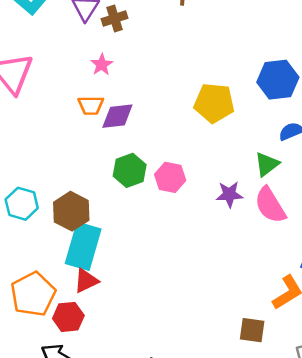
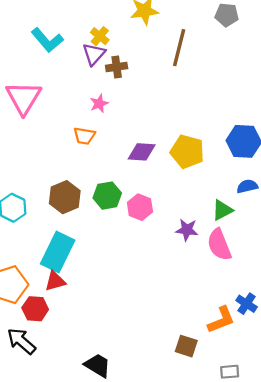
purple diamond: (117, 116) -> (142, 152), moved
brown hexagon: (71, 211) -> (65, 197), moved

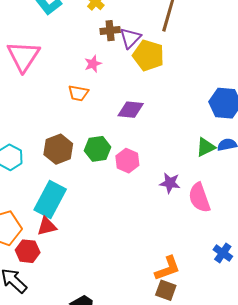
purple triangle: (94, 54) -> (130, 38), moved
yellow pentagon: (187, 152) -> (148, 55), moved
green triangle: (222, 210) -> (206, 147), moved
orange L-shape: (221, 320) -> (168, 268), moved

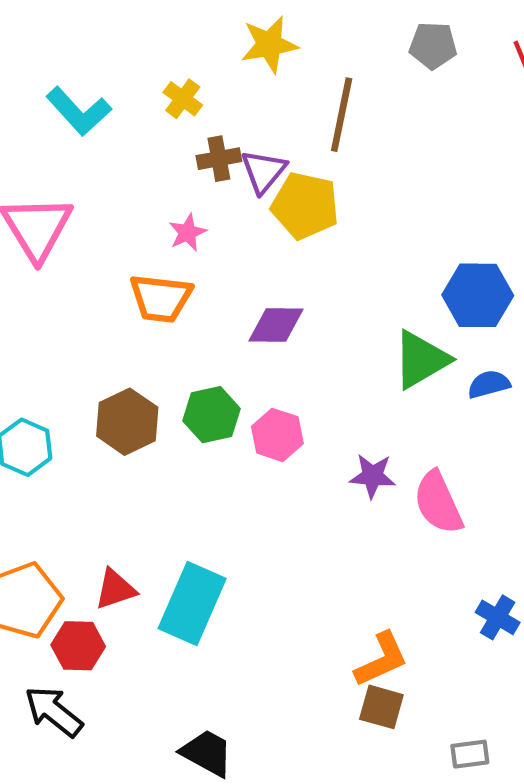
orange trapezoid: (78, 93) -> (161, 298), size x1.4
green triangle: (206, 147) -> (421, 360), moved, size x1.4
cyan rectangle: (50, 199) -> (192, 604), moved

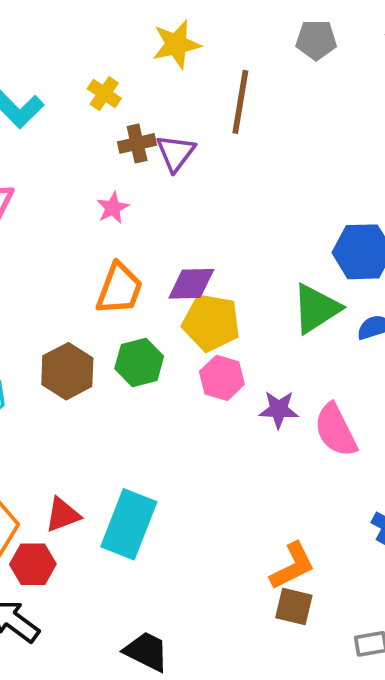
yellow pentagon: (305, 206) -> (211, 323), moved
orange trapezoid: (161, 298) -> (119, 289), moved, turned -74
pink hexagon: (277, 435) -> (222, 378), moved

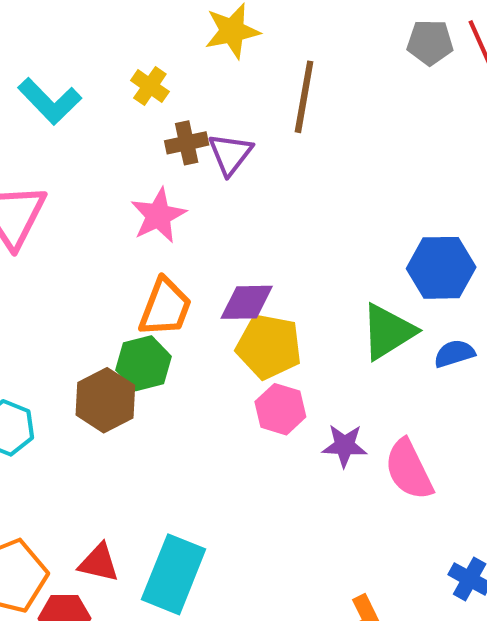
gray pentagon: (316, 40) -> (430, 42), moved
pink star: (113, 208) -> (158, 215), size x1.5
green hexagon: (139, 362) -> (144, 363), moved
red triangle: (63, 515) -> (99, 563), turned 33

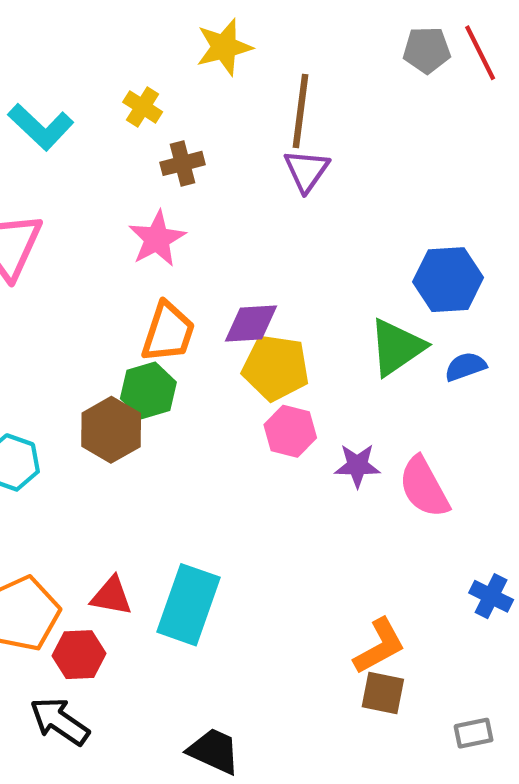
purple triangle: (230, 154) -> (306, 171), moved

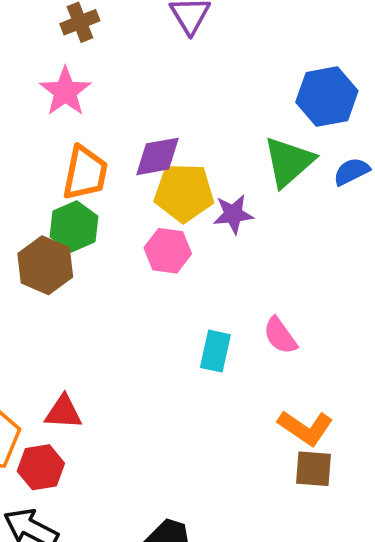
pink hexagon: (290, 431) -> (168, 251), moved
purple star: (357, 466) -> (233, 214), moved
pink semicircle: (424, 487) -> (280, 336), moved, size x0.7
cyan rectangle: (188, 605) -> (215, 351), moved, size x0.6
orange L-shape: (379, 646) -> (305, 428), turned 70

